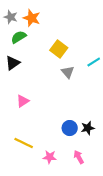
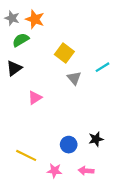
pink triangle: (23, 101) -> (35, 98), moved
blue circle: (70, 128) -> (69, 145), moved
pink arrow: (79, 157) -> (86, 171), turned -56

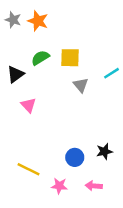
green semicircle: (21, 40) -> (40, 58), moved
yellow square: (64, 53) -> (70, 58), turned -36
pink triangle: (35, 98) -> (28, 105), moved, turned -40

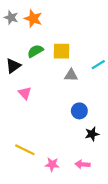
gray triangle: (81, 85) -> (71, 75), turned -48
blue circle: (75, 157) -> (79, 111), moved

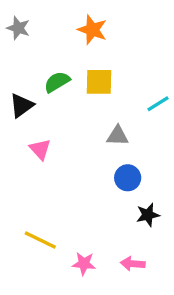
orange star: (33, 19) -> (92, 30), moved
gray triangle: (71, 75) -> (118, 136), moved

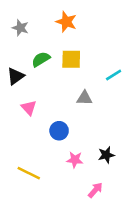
gray star: (18, 28) -> (20, 28), moved
blue circle: (128, 178) -> (59, 131), moved
pink star: (84, 264) -> (75, 160), moved
pink arrow: (133, 264) -> (95, 190), turned 126

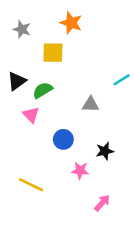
green semicircle: (41, 59) -> (43, 90), moved
yellow square: (71, 59) -> (53, 53), moved
black star: (106, 155) -> (105, 151), moved

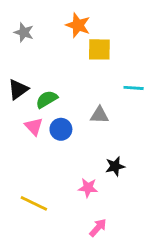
yellow square: (53, 53) -> (99, 49), moved
cyan line: (122, 80) -> (134, 88), turned 36
blue circle: (63, 139) -> (61, 129), moved
pink arrow: (102, 203) -> (98, 228), moved

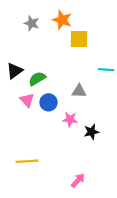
gray star: (24, 32) -> (32, 23), moved
pink star: (88, 188) -> (70, 119), moved
yellow line: (34, 203) -> (27, 161), turned -30

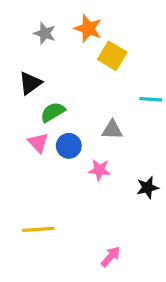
yellow square: (79, 39) -> (112, 56), turned 30
black triangle: (15, 71) -> (30, 83), moved
black star: (91, 132) -> (148, 188), moved

